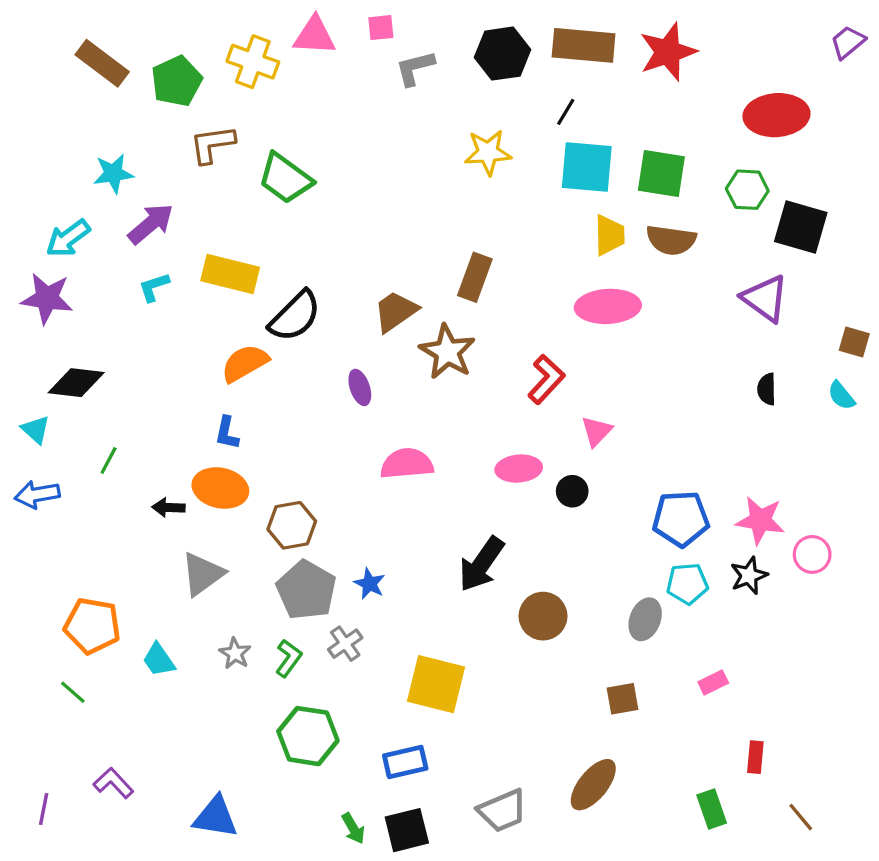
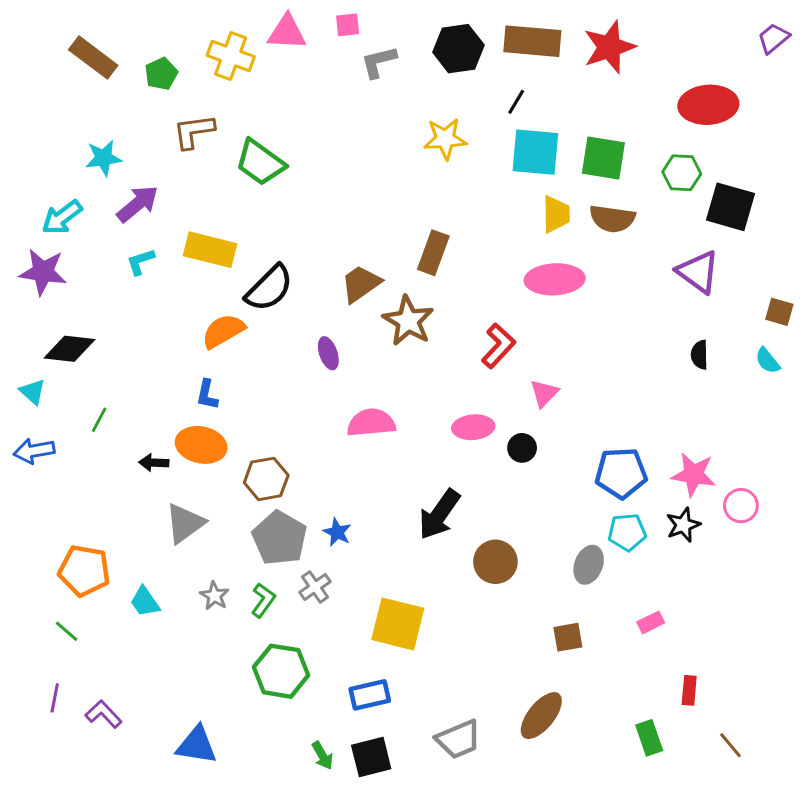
green pentagon: (177, 81) -> (161, 74), size x0.7
purple line: (44, 809) -> (55, 698), moved

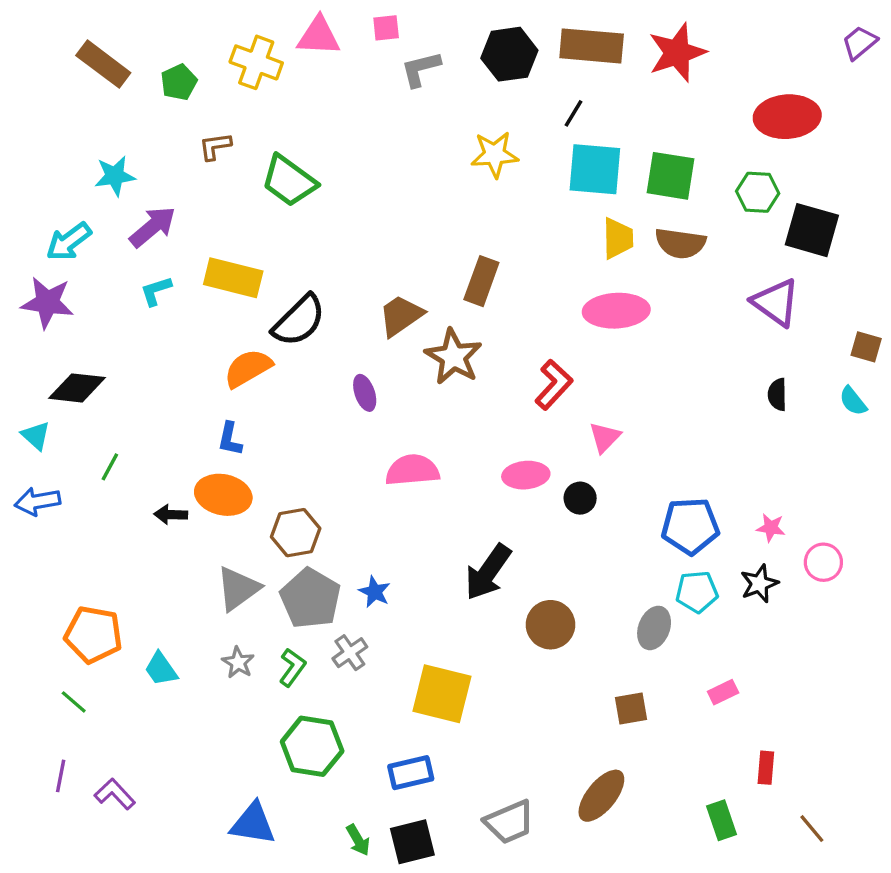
brown L-shape: (194, 131) -> (215, 146), size x0.7
pink star: (694, 475) -> (771, 528), size x0.6
gray triangle: (185, 523) -> (238, 589), moved
blue triangle: (197, 745) -> (253, 824), moved

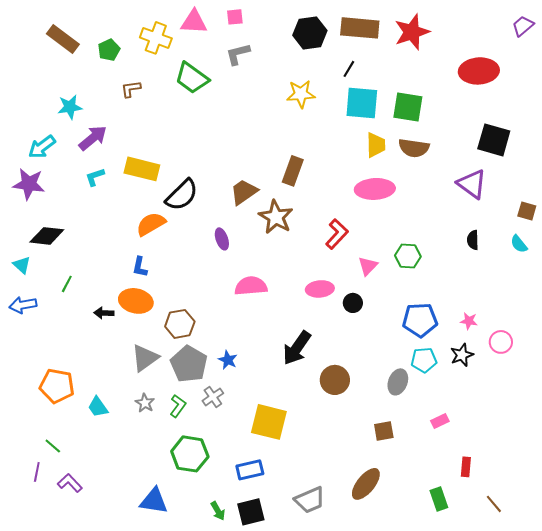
gray L-shape: (421, 69) -> (238, 54), moved
green trapezoid: (289, 181) -> (192, 78), moved
green hexagon: (758, 192) -> (408, 256), moved
green line: (74, 702) -> (53, 446), moved

